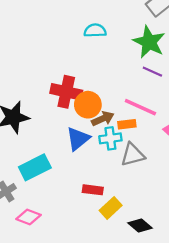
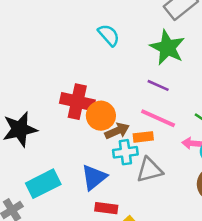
cyan semicircle: (95, 31) -> (109, 35), turned 50
purple line: (152, 72) -> (158, 85), moved
blue triangle: (78, 139) -> (94, 177), moved

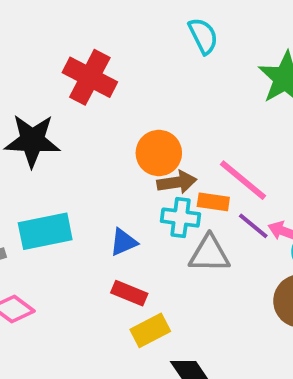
purple line: (158, 85) -> (253, 226), moved
red cross: (77, 102) -> (90, 77), moved
blue triangle: (94, 177) -> (123, 242), size x0.7

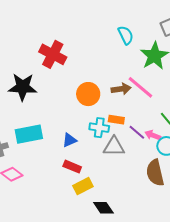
cyan semicircle: (203, 36) -> (126, 35), moved
pink line: (243, 180) -> (140, 87), moved
brown arrow: (177, 182) -> (121, 89), moved

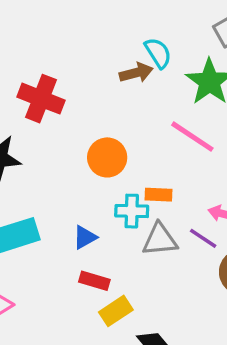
brown arrow: (121, 89) -> (136, 73), moved
purple line: (137, 132) -> (203, 238), moved

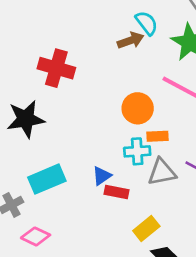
orange circle: (107, 157) -> (138, 108), moved
red rectangle: (94, 281) -> (116, 192), moved
yellow rectangle: (116, 311) -> (146, 228), moved

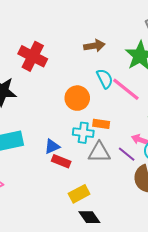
cyan semicircle: (147, 23) -> (105, 79), moved
orange circle: (138, 108) -> (77, 98), moved

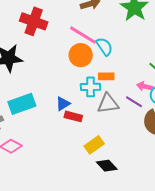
cyan semicircle: (105, 79) -> (104, 46), moved
pink line: (126, 89) -> (83, 35), moved

